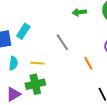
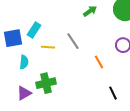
green arrow: (79, 12) -> (90, 11), turned 152
yellow line: (37, 63) -> (48, 47), moved

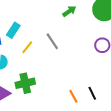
yellow line: (48, 47) -> (27, 47), turned -56
orange line: (99, 62) -> (73, 96), moved

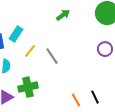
green arrow: (69, 11) -> (63, 15), moved
gray line: (52, 41) -> (52, 56), moved

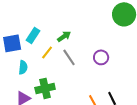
green arrow: (63, 15) -> (64, 36), moved
purple circle: (105, 49) -> (101, 57), moved

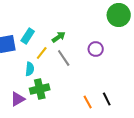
purple circle: (101, 57) -> (96, 49), moved
cyan semicircle: (23, 67) -> (30, 69), moved

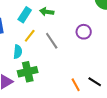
cyan rectangle: (28, 36) -> (25, 15), moved
green arrow: (59, 37) -> (47, 12), moved, turned -136
black line: (107, 99) -> (95, 82), turned -32

